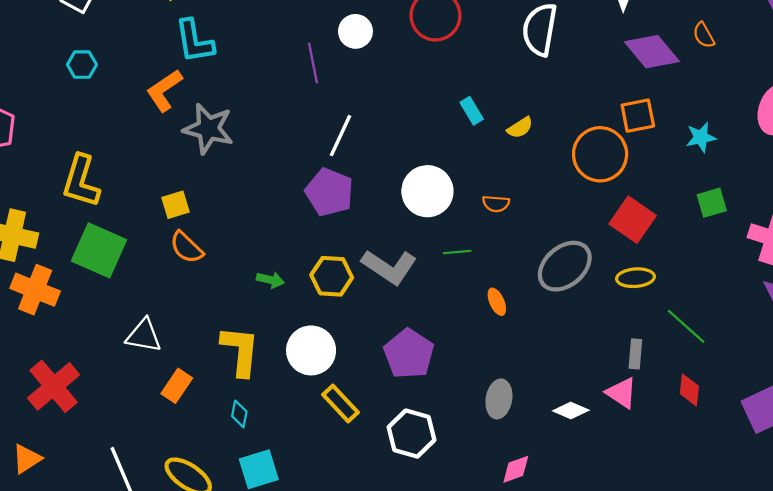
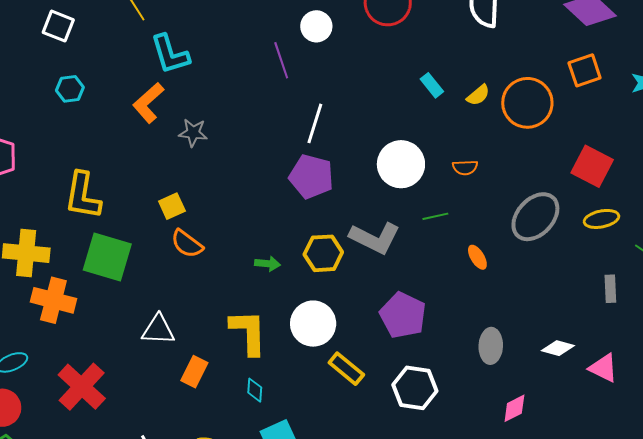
gray star: (208, 129) -> (193, 133), size x0.6
orange circle: (600, 154) -> (527, 103), moved
pink triangle: (622, 393) -> (603, 368), moved

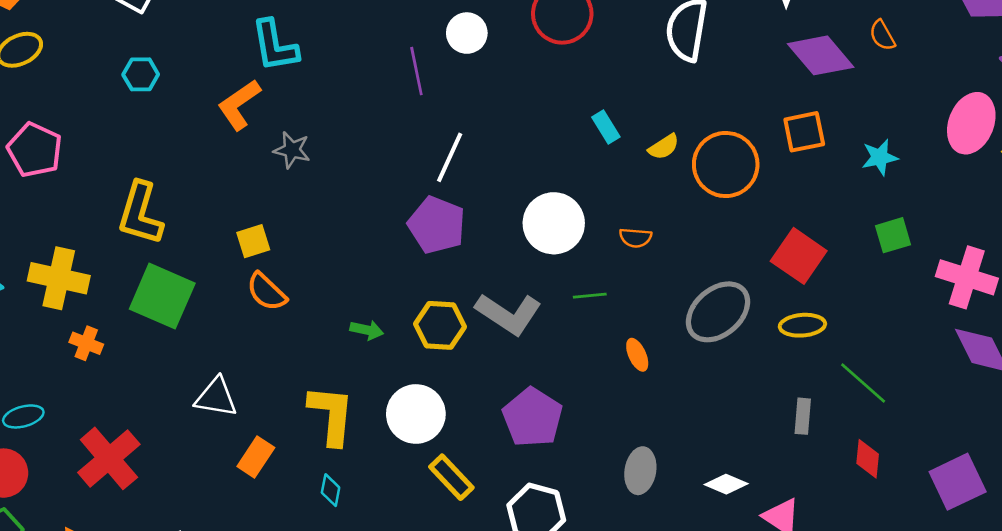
orange cross: (53, 300) -> (86, 343), size x0.6

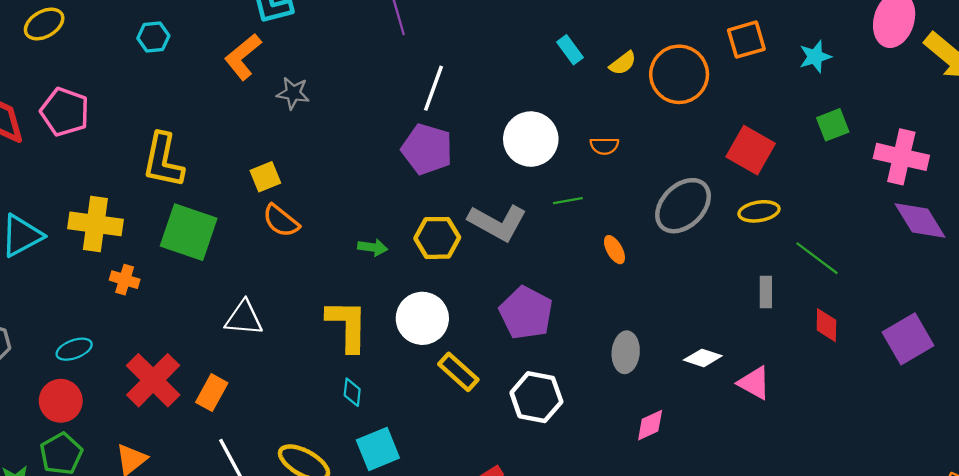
orange rectangle: (256, 457) -> (212, 393), moved

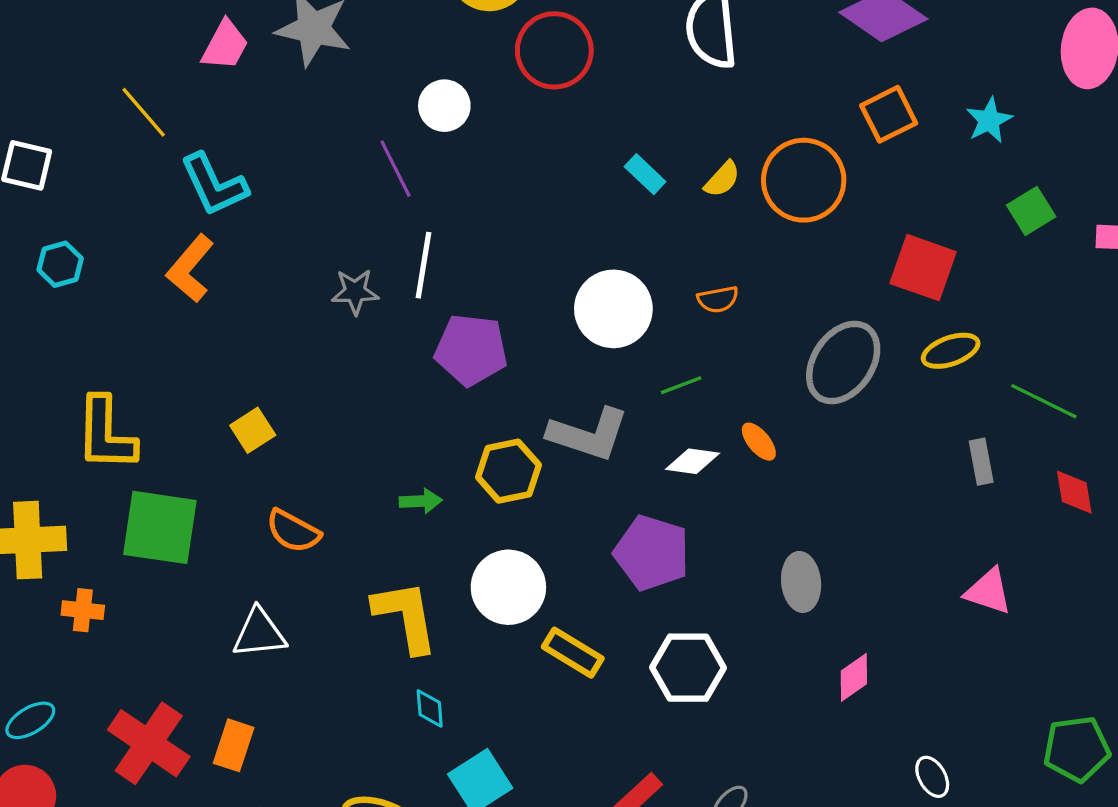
white line: (434, 88) -> (423, 265), moved
gray star: (293, 93) -> (355, 292), moved
orange semicircle: (281, 221) -> (293, 531), moved
white diamond: (703, 358) -> (693, 461), moved

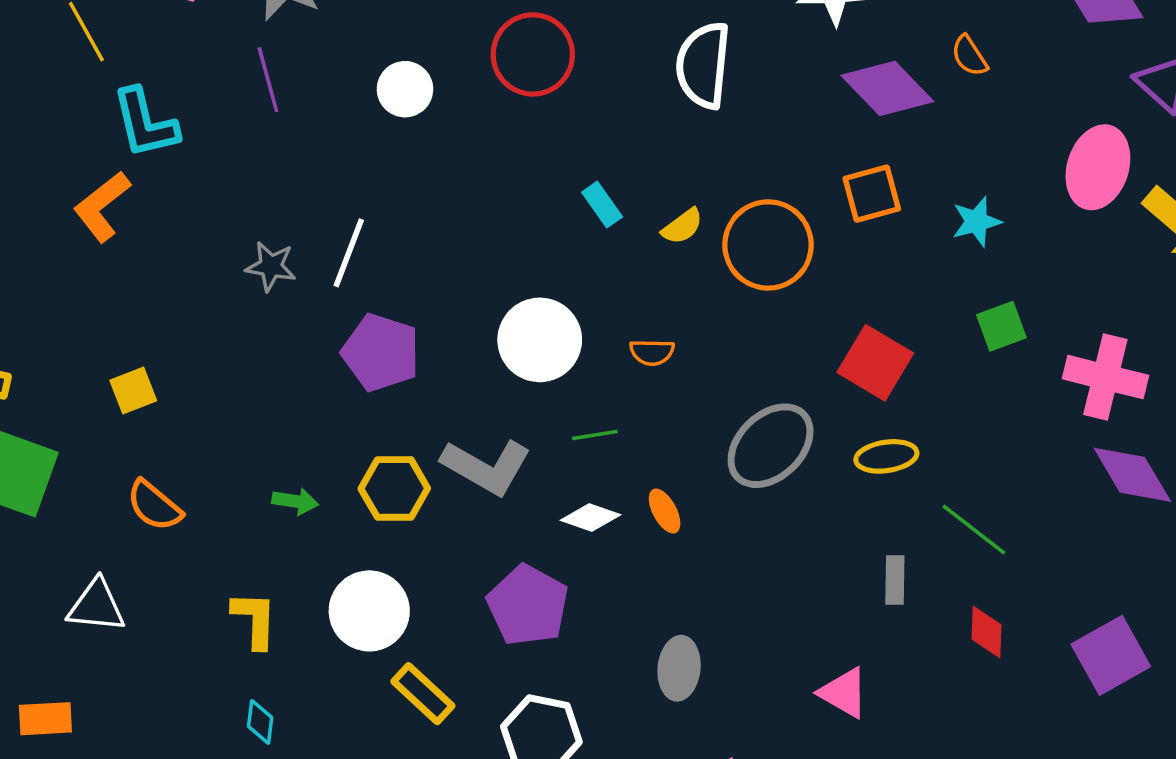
purple line: (395, 169) -> (268, 80), moved
pink triangle: (988, 591) -> (844, 693), moved
yellow L-shape: (406, 616) -> (255, 620), size x0.7
orange rectangle: (234, 745) -> (45, 719), turned 57

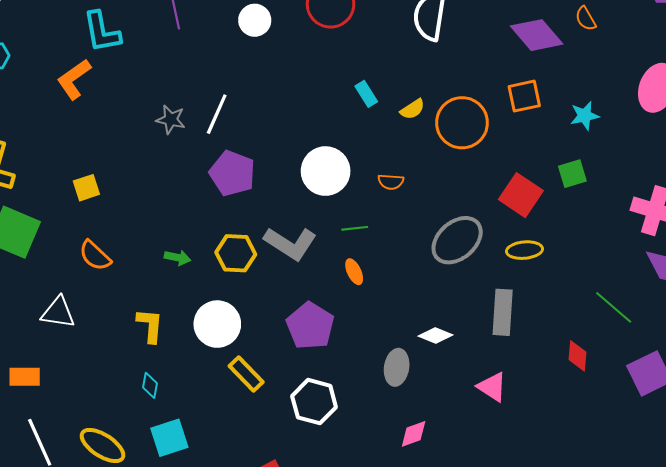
green square: (1001, 326) -> (572, 174), moved
orange ellipse: (665, 511) -> (354, 272), moved
white diamond: (590, 518) -> (435, 336), moved
green line: (974, 530) -> (614, 307), moved
gray rectangle: (895, 580) -> (503, 312), moved, size x1.6

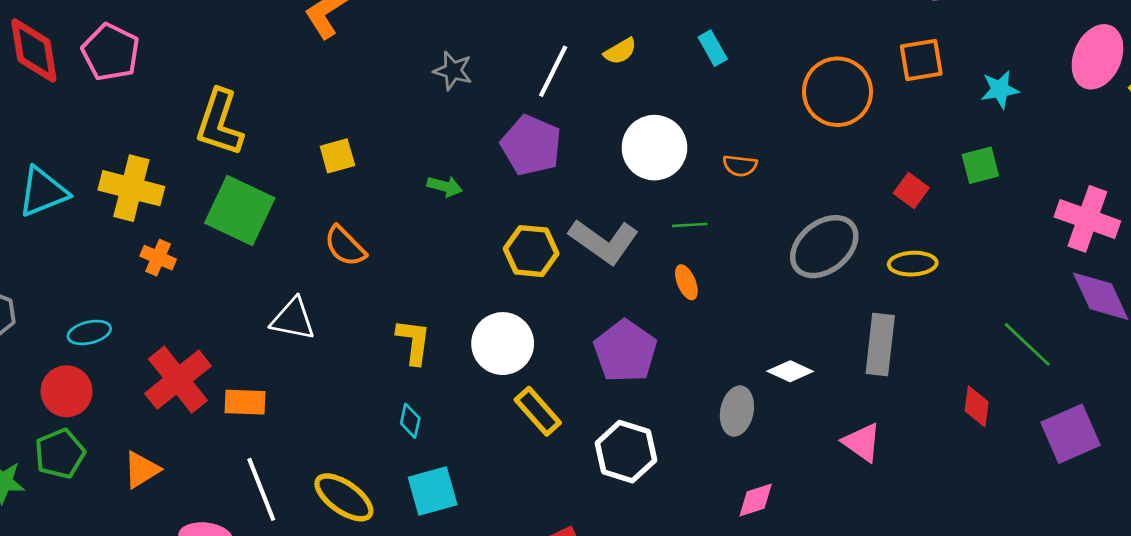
yellow semicircle: (413, 109) -> (620, 51), moved
white line: (217, 114) -> (553, 71), moved
red square: (521, 195) -> (911, 191), size x0.6
green arrow: (178, 258) -> (445, 186), moved

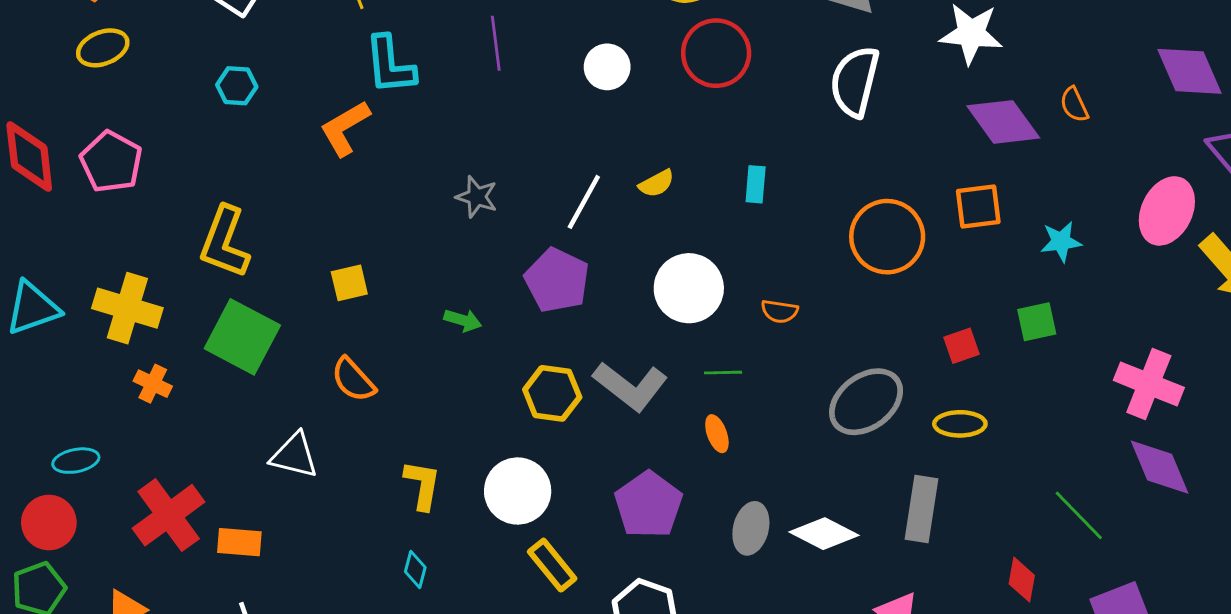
cyan rectangle: (713, 48) -> (756, 184), turned 32
red square: (911, 191) -> (962, 346), turned 32
white diamond: (790, 371) -> (824, 534), size x1.4
gray ellipse: (737, 411) -> (751, 528), moved

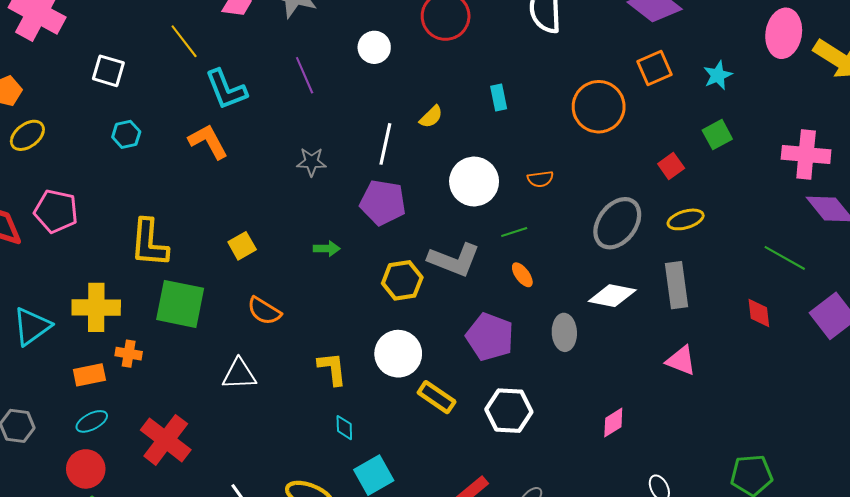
purple line: (496, 43) -> (305, 75), moved
orange L-shape: (345, 128) -> (208, 141), turned 108
white diamond: (824, 534) -> (612, 296), moved
orange rectangle: (239, 542) -> (89, 375), moved

